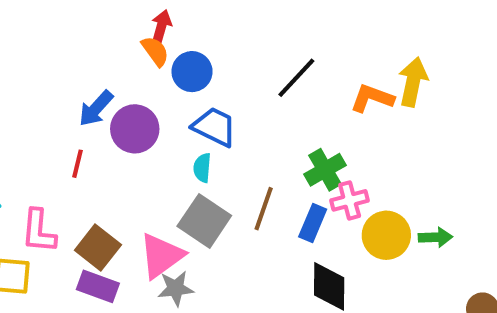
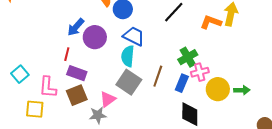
cyan semicircle: (202, 168) -> (128, 56), size x1.5
brown square: (98, 247) -> (77, 95), turned 30
pink triangle: (161, 256) -> (108, 99), size x0.7
purple rectangle: (98, 286) -> (77, 73), moved
gray star: (176, 288) -> (98, 115), moved

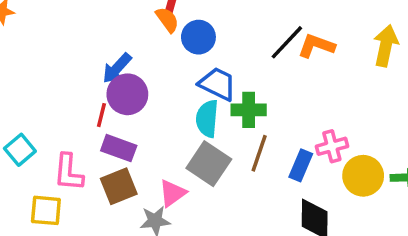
orange L-shape: (211, 22) -> (316, 46), moved
purple circle: (95, 37) -> (127, 94), moved
green cross: (188, 57) -> (249, 110), moved, turned 30

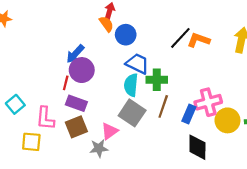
pink cross: (332, 146) -> (208, 102), size x1.4

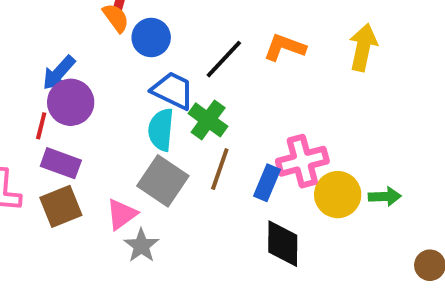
black line: (180, 38) -> (224, 59), moved
green cross: (157, 80) -> (208, 120), turned 36
gray star: (99, 148) -> (141, 246), moved, turned -30

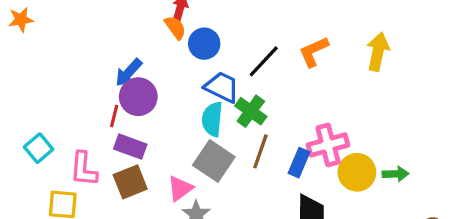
orange L-shape: (285, 47) -> (314, 52), turned -44

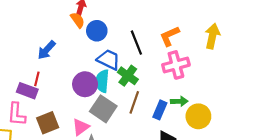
black line: (264, 61) -> (136, 43), turned -65
purple circle: (138, 97) -> (85, 84), moved
pink cross: (328, 145) -> (176, 65), moved
purple rectangle: (130, 147) -> (27, 91), moved
green arrow: (396, 174) -> (179, 101), moved

